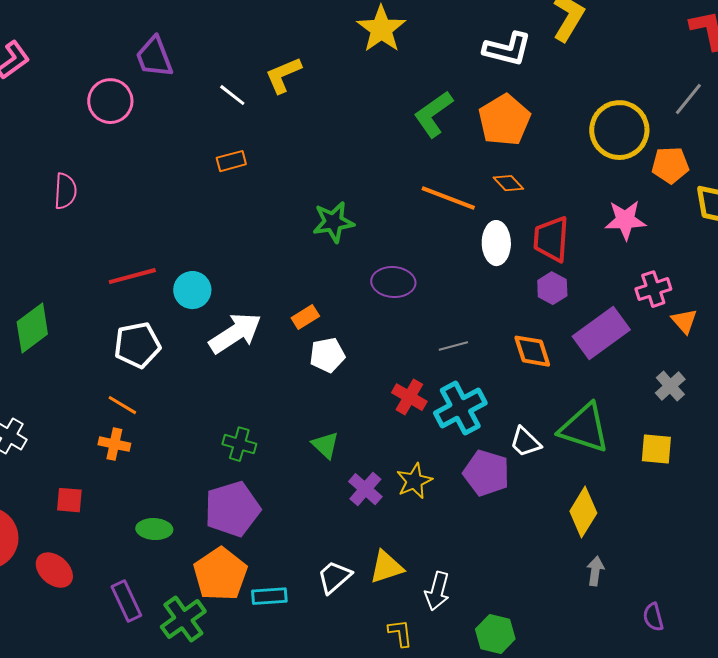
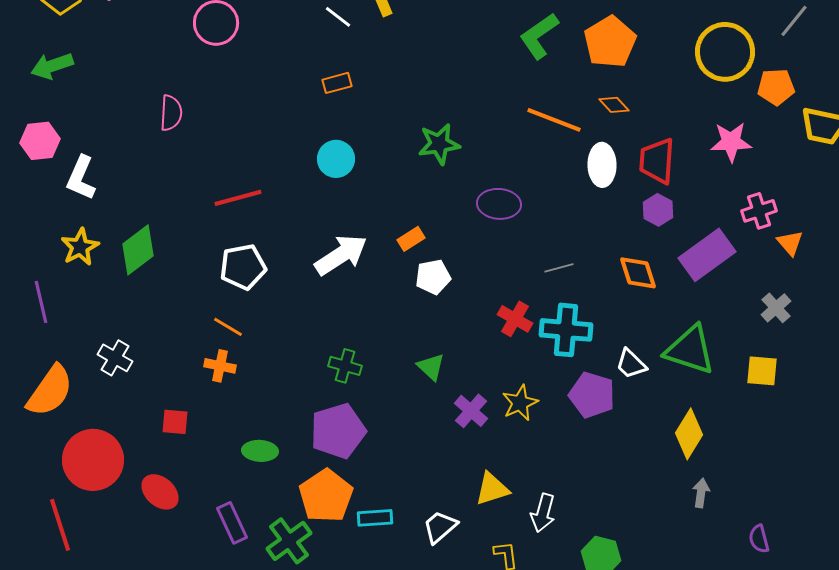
cyan circle: (192, 290) -> (336, 159), moved
cyan cross: (460, 408) -> (566, 330), turned 33
white trapezoid: (334, 577) -> (440, 527), moved

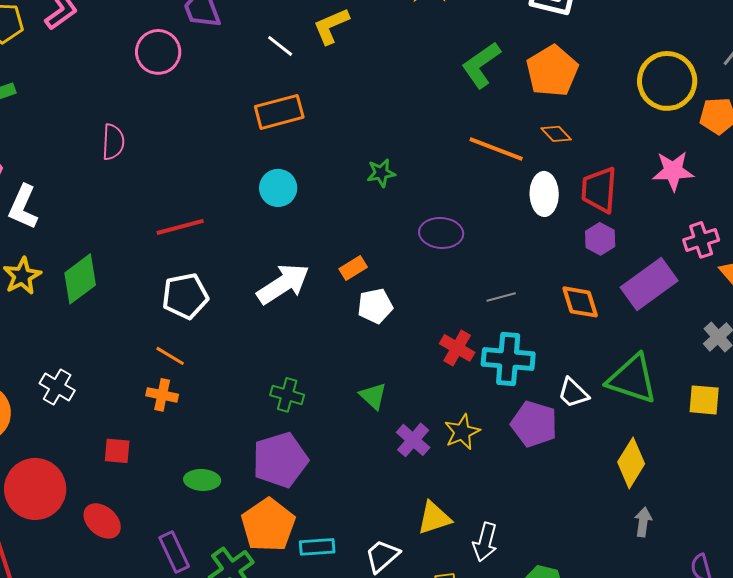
orange rectangle: (337, 83) -> (279, 112), size x1.6
green star: (439, 144) -> (381, 173), size x0.7

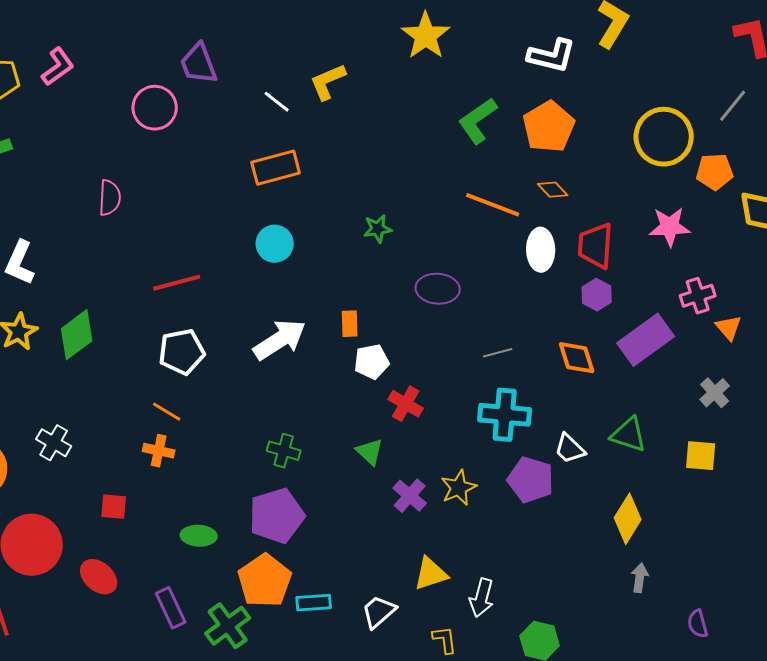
orange rectangle: (353, 268) -> (350, 324), turned -60
red cross: (457, 348) -> (406, 404), moved
green triangle: (632, 379) -> (629, 435), size x0.7

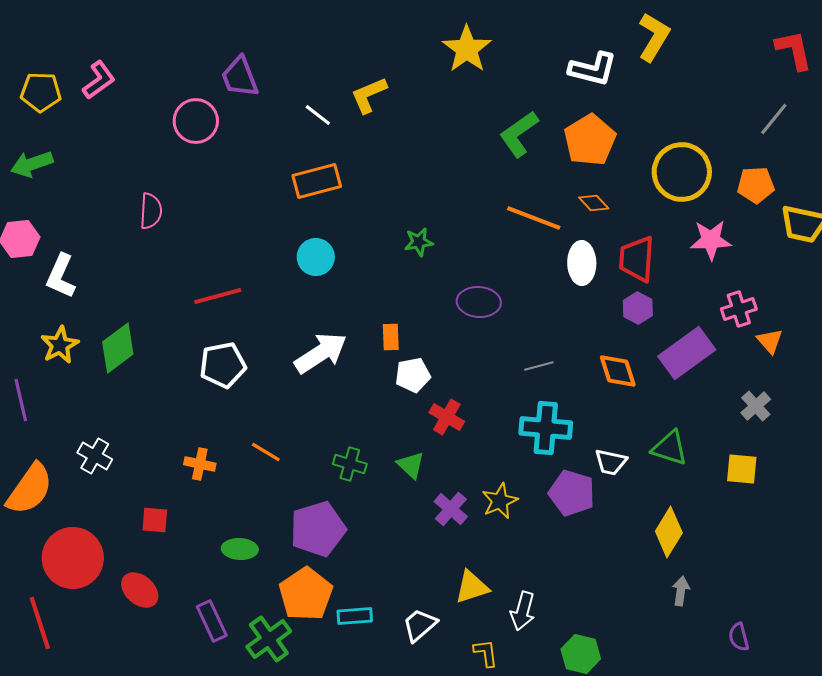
yellow circle: (664, 137) -> (682, 172), moved
orange line: (167, 412) -> (266, 452), moved
white trapezoid: (570, 449) -> (611, 462), turned -32
green cross: (284, 451) -> (350, 464), moved

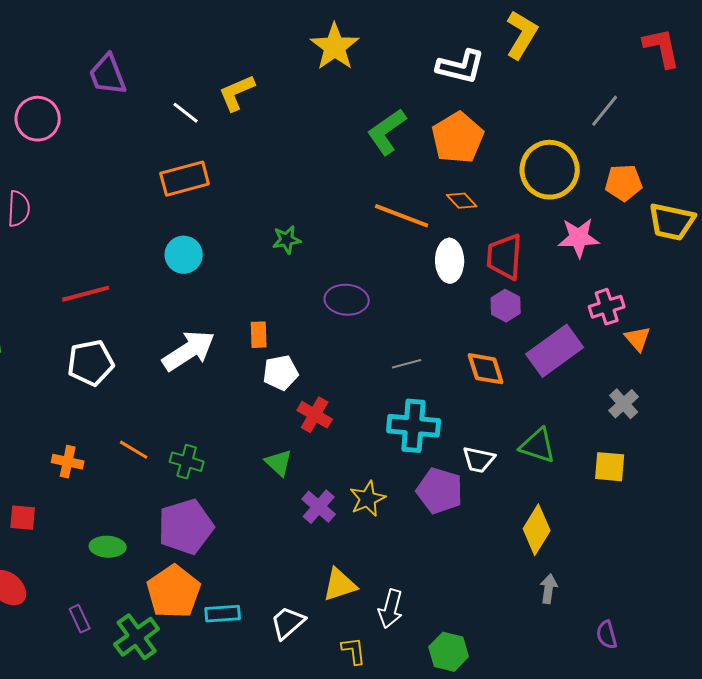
gray line: (774, 119) -> (605, 111), moved
pink circle: (196, 121) -> (38, 119), moved
green cross: (350, 464) -> (187, 462), moved
purple rectangle: (212, 621) -> (80, 619), size x0.7

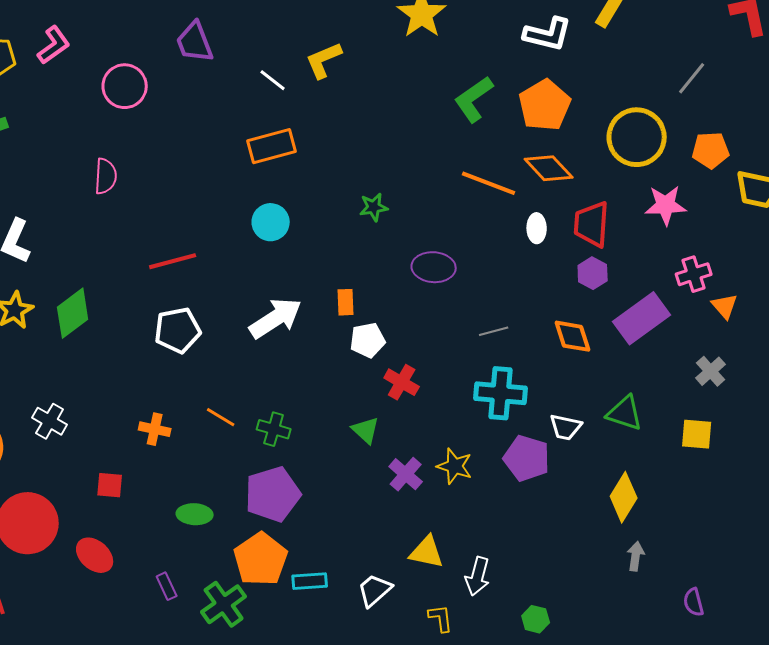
orange diamond: (462, 201) -> (549, 168), size x1.6
white ellipse: (450, 261) -> (537, 228), size x0.7
yellow star: (368, 499) -> (455, 466), turned -30
yellow triangle: (340, 585) -> (427, 552), turned 30
green hexagon: (449, 652) -> (536, 619), size x0.7

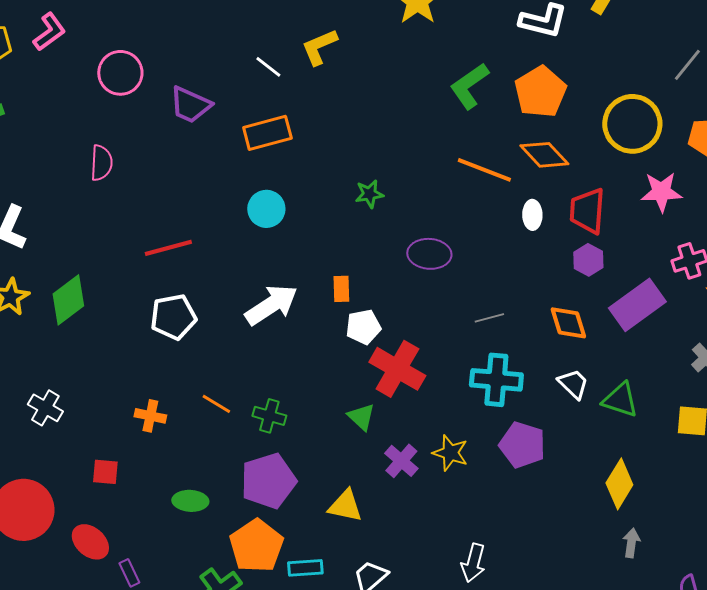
purple trapezoid: (195, 42) -> (190, 105), moved, turned -45
red cross: (402, 382) -> (397, 369), size x1.6
white trapezoid: (566, 427) -> (573, 384), moved, turned -148
yellow triangle: (427, 552) -> (345, 506), moved
purple rectangle: (167, 586) -> (129, 573), moved

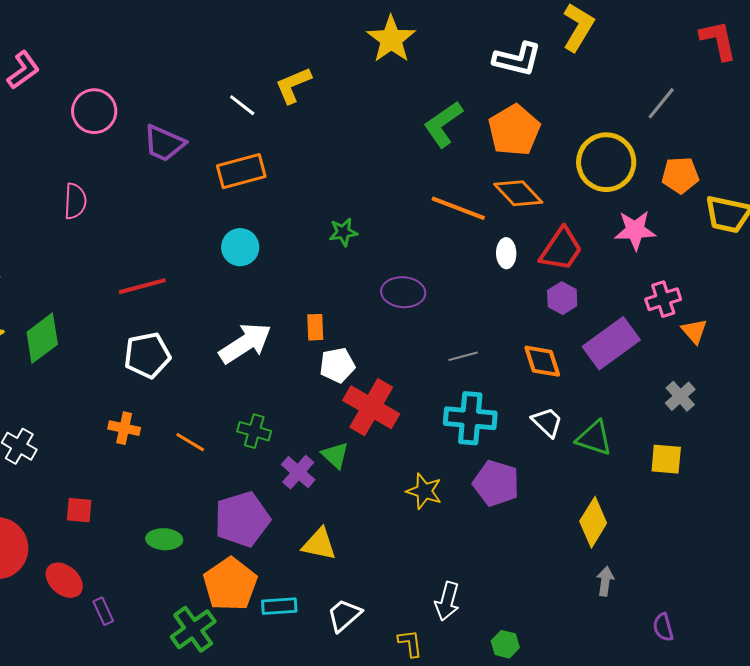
red trapezoid: (587, 211) -> (561, 249), turned -150
orange cross: (150, 416) -> (124, 428), moved
green cross: (269, 416) -> (254, 431), moved
purple cross: (401, 461) -> (298, 472), moved

